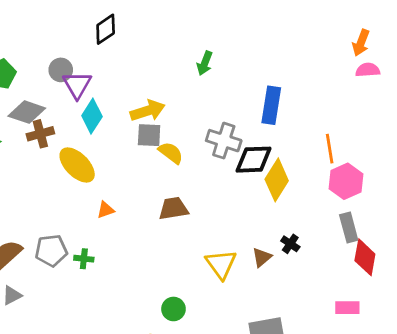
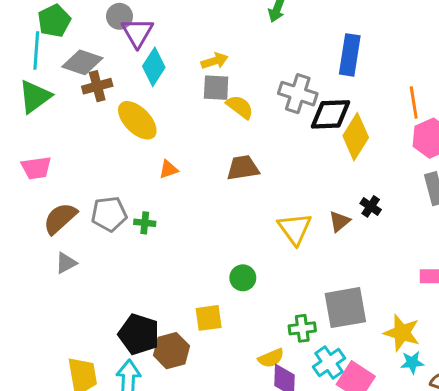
yellow arrow: (148, 111) -> (215, 61), size x0.7

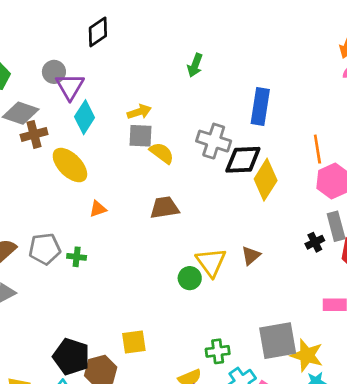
black cross: (371, 206) -> (315, 242), moved, turned 30
green circle: (243, 278) -> (190, 278), moved
gray square: (345, 308) -> (278, 341), moved

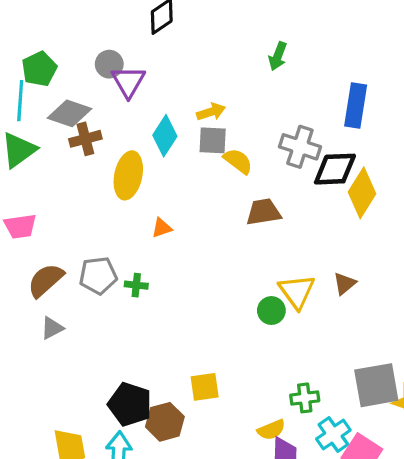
cyan diamond: (85, 117) -> (165, 136), moved
yellow ellipse: (70, 165) -> (128, 175), turned 57
brown trapezoid: (164, 208) -> (263, 212), moved

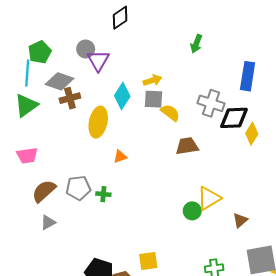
yellow diamond: (362, 193) -> (252, 134), size x0.7
brown triangle: (344, 283) -> (240, 220), moved
yellow triangle: (297, 291) -> (209, 198), turned 35

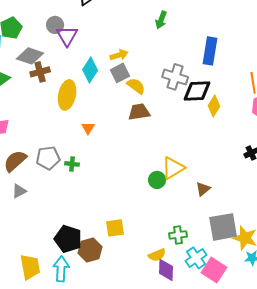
gray square: (154, 99) -> (120, 73), turned -30
brown trapezoid: (187, 146) -> (139, 112), moved
orange triangle: (120, 157) -> (88, 128), turned -40

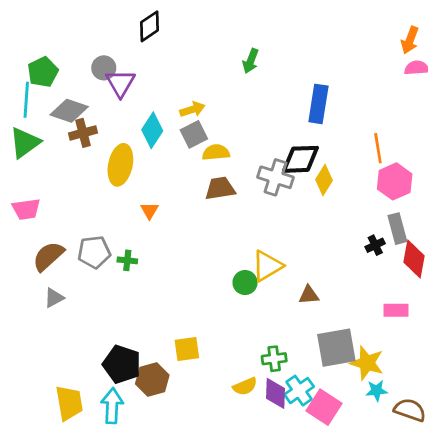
gray cross: (175, 77) -> (276, 177), moved
yellow semicircle: (136, 86) -> (216, 152), turned -42
brown triangle: (203, 189) -> (309, 295), turned 35
purple diamond: (166, 270) -> (276, 393), moved

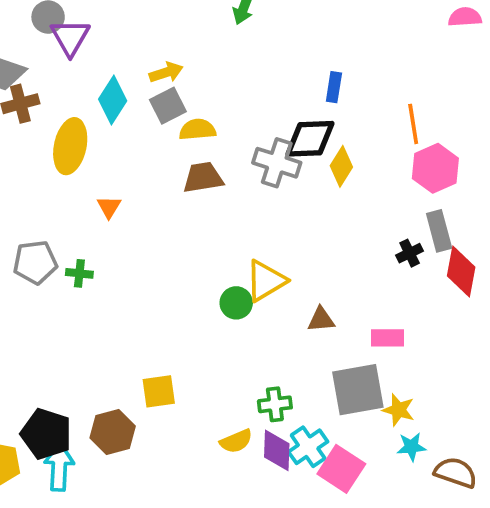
blue rectangle: (318, 104) -> (334, 87), moved, size x0.6
pink rectangle: (396, 310) -> (387, 338), moved
yellow star: (367, 363) -> (398, 410), size x0.7
black pentagon: (122, 364) -> (46, 434), moved

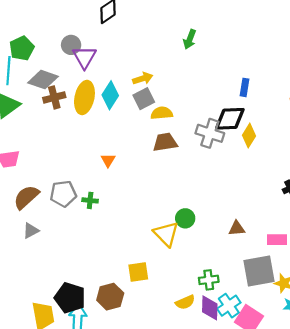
yellow ellipse: (70, 146) -> (84, 97), moved
yellow triangle: (266, 281) -> (166, 234), moved, turned -44

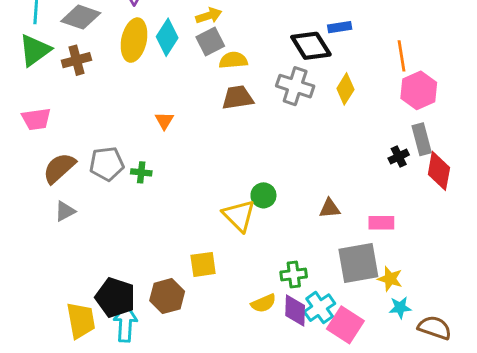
blue rectangle: (244, 87) -> (340, 27), turned 72
brown cross: (54, 97) -> (76, 60), moved
black diamond: (230, 119) -> (311, 46), moved, turned 60

